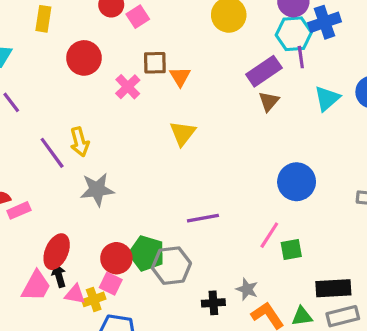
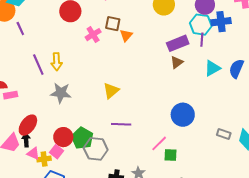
yellow triangle: (183, 133) -> (111, 91), moved

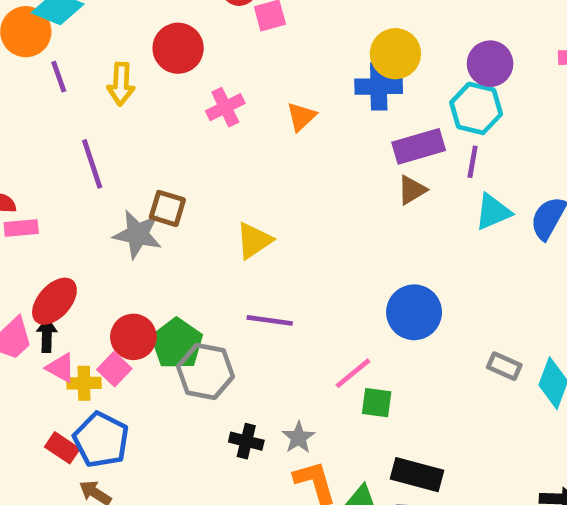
blue cross: (221, 22) -> (379, 86), moved
brown square: (113, 24) -> (167, 208), moved
purple line: (202, 40) -> (473, 162), moved
yellow arrow: (57, 62) -> (121, 84), moved

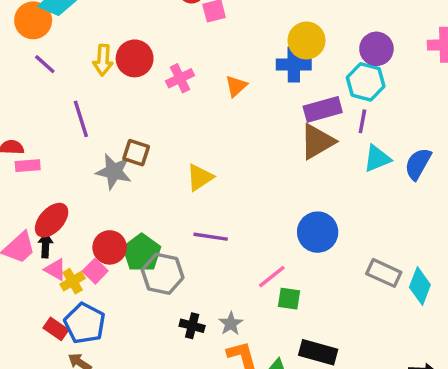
red circle: (178, 48) -> (135, 58), moved
purple line: (59, 77) -> (45, 64), moved, turned -30
brown triangle: (412, 190) -> (317, 142), size x1.6
gray rectangle: (504, 366) -> (384, 273), size x1.4
yellow cross: (84, 383) -> (73, 281), turned -30

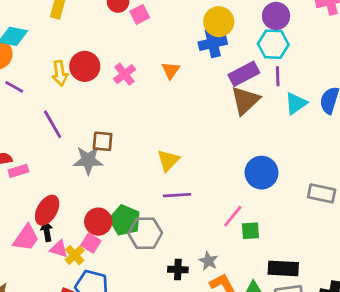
yellow triangle: (200, 177) -> (168, 160), moved

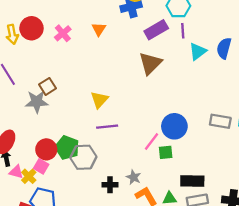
brown triangle: (245, 100) -> (150, 63), moved
brown square: (103, 141) -> (48, 86), turned -35
blue circle: (261, 173) -> (174, 126), moved

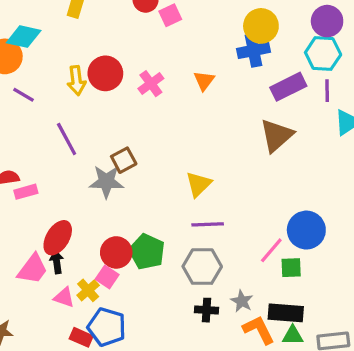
gray hexagon: (83, 157) -> (202, 267), moved
pink triangle: (16, 172) -> (64, 297), moved
black rectangle: (192, 181) -> (286, 313), moved

